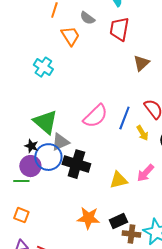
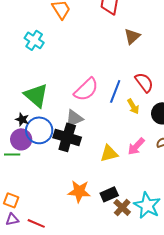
gray triangle: (60, 142) -> (74, 118), moved
orange square: (21, 215) -> (11, 200), moved
brown cross: (131, 234) -> (122, 207), turned 36

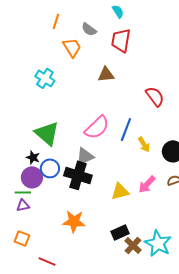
brown triangle: (132, 36) -> (106, 74), moved, turned 36
red semicircle: (144, 82) -> (155, 96), moved
blue circle: (39, 130) -> (50, 168), size x0.7
orange star: (79, 191) -> (74, 221), moved
purple triangle: (12, 219) -> (23, 205), moved

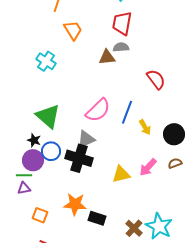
gray semicircle: (89, 29) -> (121, 47), moved, turned 140
black rectangle: (120, 232) -> (97, 218), moved, turned 42
orange square: (22, 238) -> (40, 215), moved

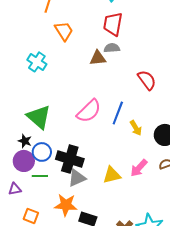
gray triangle: (86, 139) -> (77, 178), moved
green line: (24, 175) -> (40, 176), moved

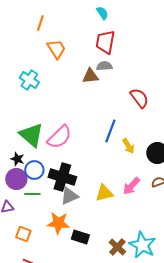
pink semicircle: (89, 111) -> (59, 137), moved

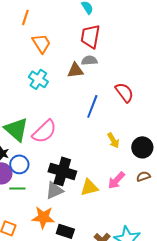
cyan cross: (29, 80) -> (38, 79), moved
blue line: (110, 131) -> (92, 106), moved
black cross: (62, 177) -> (62, 171), moved

